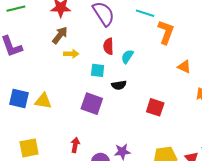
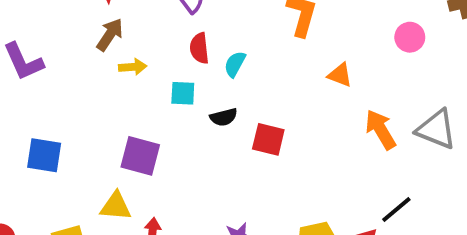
yellow triangle: (43, 101) -> (116, 206), moved
purple square: (92, 104) -> (140, 156), moved
red square: (155, 107) -> (268, 139), moved

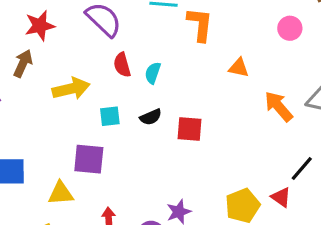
brown arrow: (110, 35) -> (23, 63), moved
yellow arrow: (133, 67) -> (71, 89), size x1.6
cyan square: (183, 93) -> (110, 116), moved
yellow triangle: (116, 206) -> (61, 193), moved

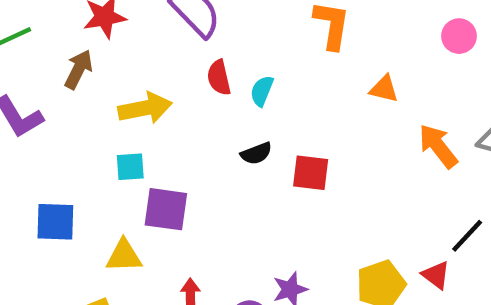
cyan square: (110, 116) -> (130, 167), moved

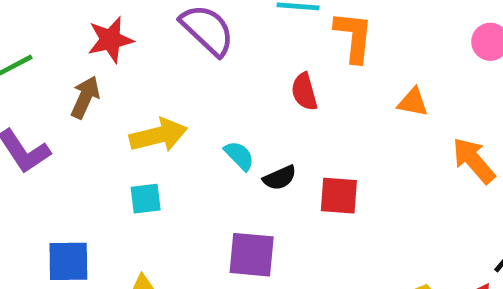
red semicircle: (219, 78) -> (304, 92), moved
cyan semicircle: (262, 91) -> (239, 156), moved, turned 116
purple square: (166, 209) -> (252, 255), moved

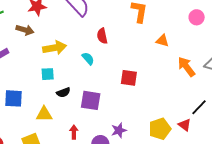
red semicircle: (304, 92) -> (102, 36), moved
brown arrow: (85, 97) -> (25, 30), turned 78
black semicircle: (280, 178) -> (63, 92), moved

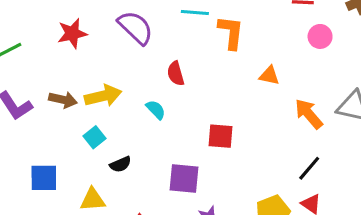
brown arrow: (25, 30) -> (63, 100), moved
cyan square: (48, 74) -> (94, 137), turned -32
purple square: (91, 100) -> (184, 179), moved
black line: (199, 107) -> (309, 168), moved

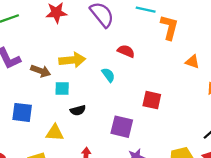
red semicircle: (176, 73) -> (126, 51), turned 120
brown arrow: (63, 100) -> (41, 71), moved
cyan square: (94, 137) -> (62, 89), turned 32

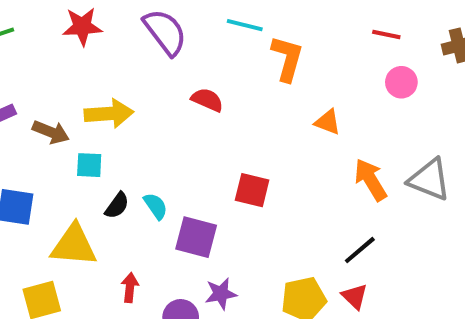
cyan semicircle: (108, 75) -> (156, 206), moved
black semicircle: (78, 110) -> (117, 206), turned -40
yellow triangle: (55, 133) -> (74, 245), size x1.4

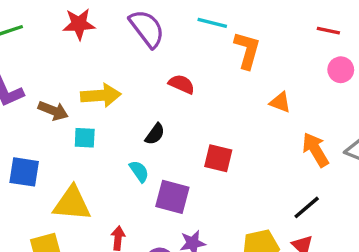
black semicircle: (117, 206) -> (155, 134), moved

